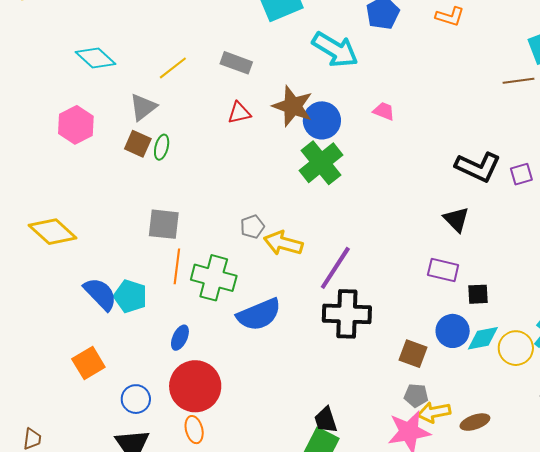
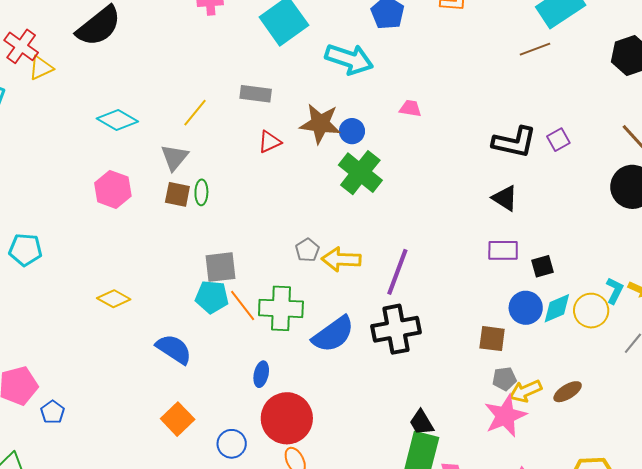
blue circle: (322, 120) -> (352, 131), size x0.7
yellow diamond: (53, 232) -> (114, 299), size x0.7
orange line: (177, 266) -> (243, 305), turned -32
cyan pentagon: (130, 296) -> (212, 297), moved
black cross: (347, 314) -> (396, 329), moved

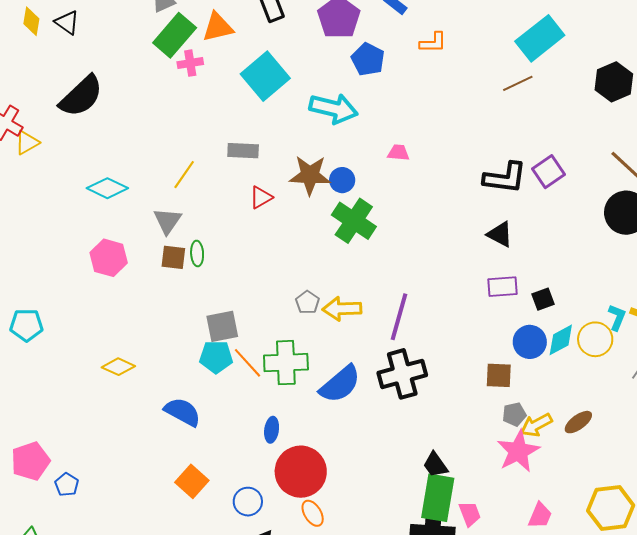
purple square: (558, 140) -> (548, 172), size x1.4

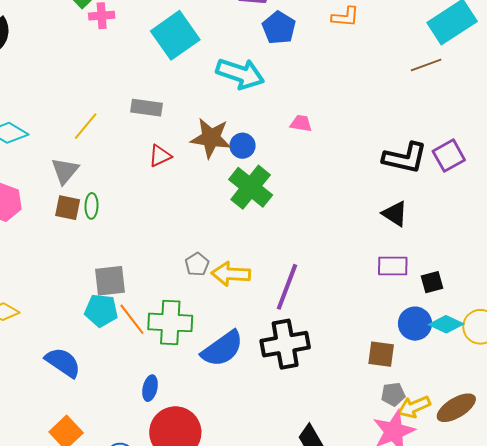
cyan diamond: (561, 340) -> (446, 324), turned 48
brown ellipse: (578, 422) -> (456, 408), size x1.4

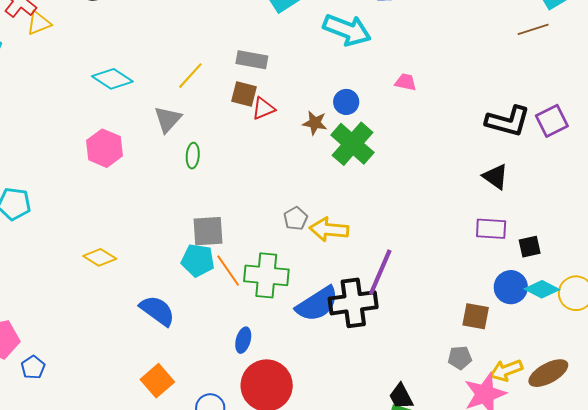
brown star: (211, 138) -> (315, 123), moved, size x0.6
brown square: (68, 208) -> (244, 94), moved
purple line: (287, 287) -> (380, 272), moved
black cross: (285, 344) -> (353, 303), moved
gray pentagon: (393, 394) -> (460, 358), moved

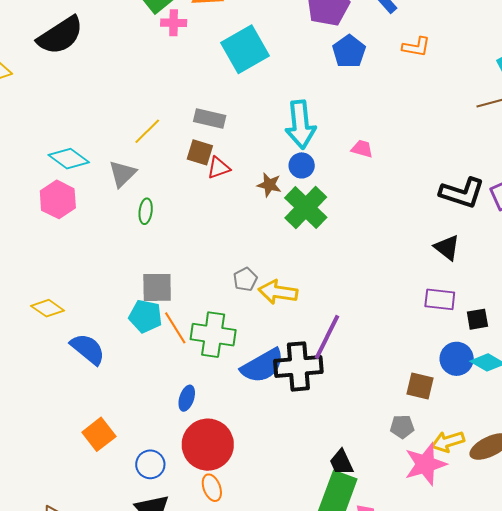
cyan arrow: (347, 30) -> (300, 124), moved, turned 60
cyan diamond: (112, 79) -> (69, 159), moved
blue semicircle: (157, 311) -> (88, 349), moved

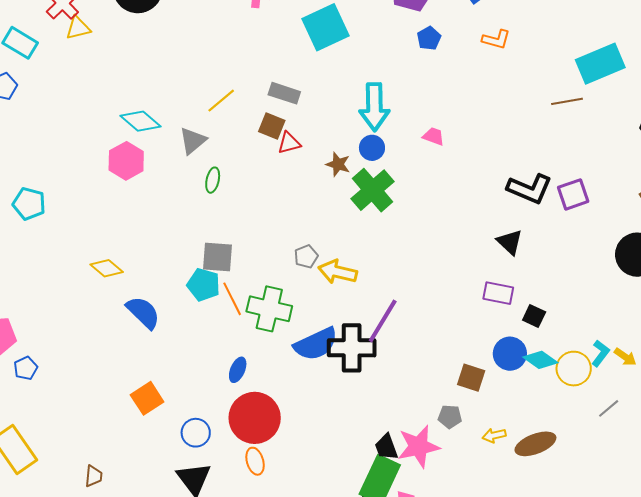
blue pentagon: (349, 51) -> (429, 38), size x0.7
black square: (477, 319) -> (534, 316), turned 30
yellow arrow: (448, 442) -> (494, 435), size x0.7
pink star: (425, 464) -> (419, 446), moved

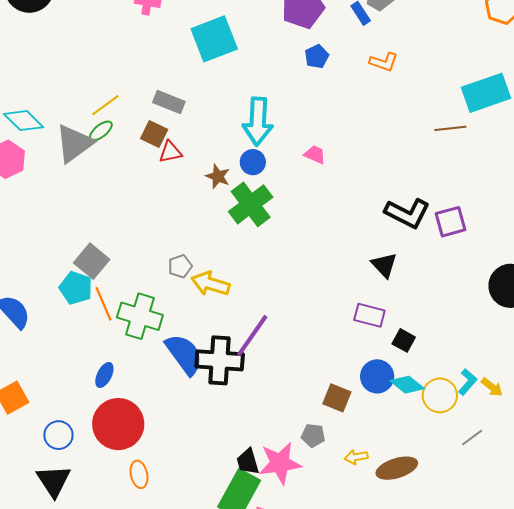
gray triangle: (193, 141) -> (74, 144), size x1.4
green ellipse: (213, 180) -> (101, 131), moved, turned 35
gray square: (218, 257) -> (92, 261), turned 32
blue semicircle: (316, 344) -> (184, 354), turned -105
orange ellipse: (255, 461) -> (139, 474), moved

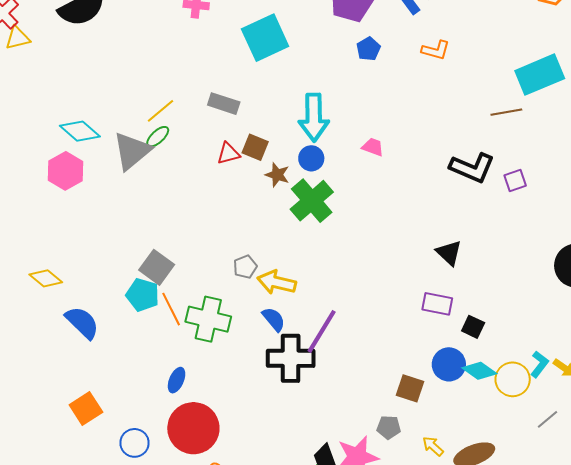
brown square: (154, 134) -> (255, 147), moved
black L-shape: (407, 213) -> (472, 168), moved
purple square: (451, 222) -> (515, 180), moved, size x0.7
blue semicircle: (184, 354) -> (274, 319), moved, size x0.6
yellow arrow: (356, 457) -> (433, 446), turned 55

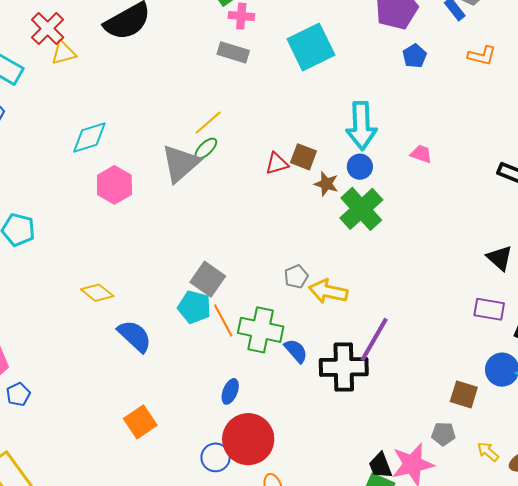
gray rectangle: (224, 104) -> (233, 52), moved
cyan diamond: (80, 131) -> (89, 137), moved, turned -57
blue semicircle: (274, 319) -> (296, 351), moved
blue circle: (135, 443) -> (216, 457), moved

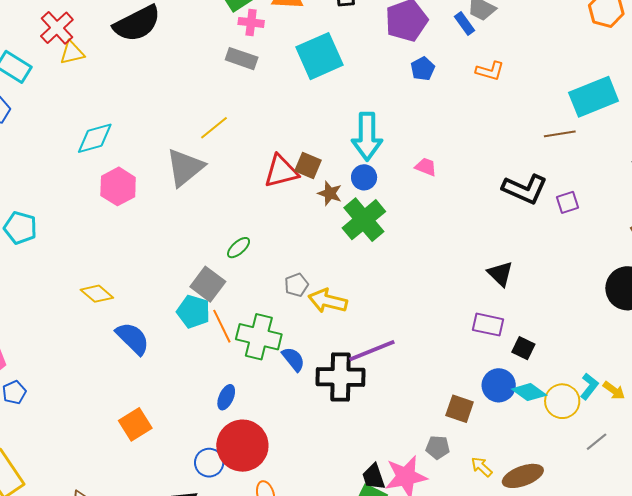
green ellipse: (206, 148) -> (239, 248), moved
red triangle: (277, 164) -> (281, 171), size x1.5
purple line: (374, 340) -> (372, 351), turned 36

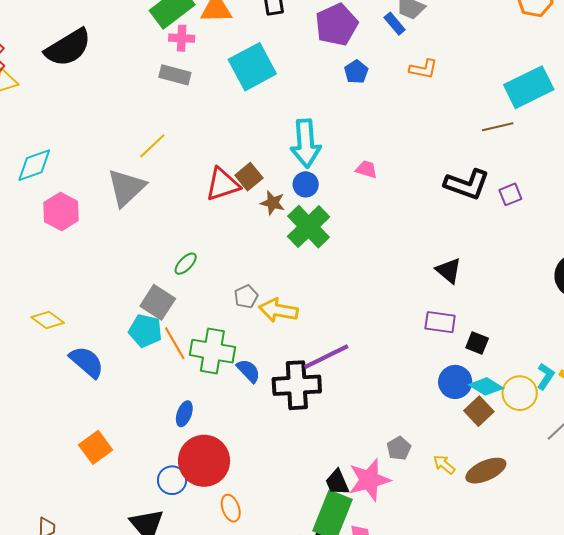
brown square: (308, 165) -> (249, 177), turned 32
brown square: (460, 409) -> (479, 411), moved, turned 32
gray pentagon: (438, 447) -> (399, 448), turned -30

